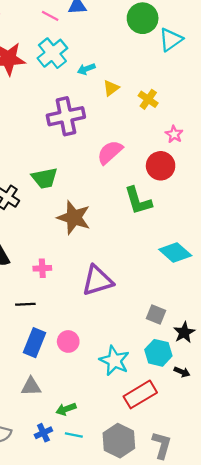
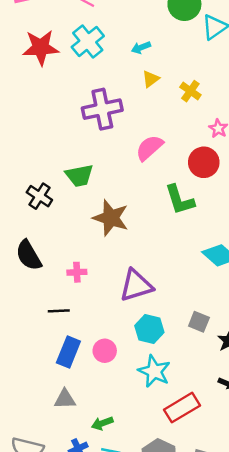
cyan arrow: (86, 69) -> (141, 48), moved
cyan hexagon: (158, 353) -> (149, 329), moved

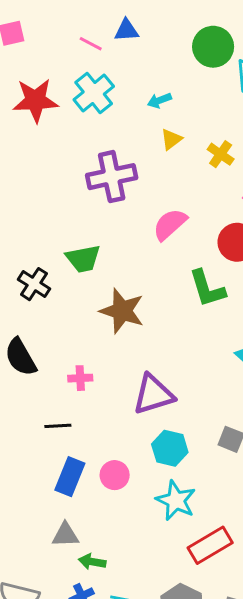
green arrow: (102, 423) -> (92, 562), moved, turned 30

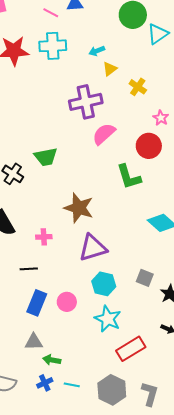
cyan cross: (94, 93) -> (53, 46), turned 36
yellow triangle: (171, 139) -> (110, 69), moved
purple cross: (112, 177) -> (86, 102), moved
brown star: (122, 311) -> (79, 208), moved

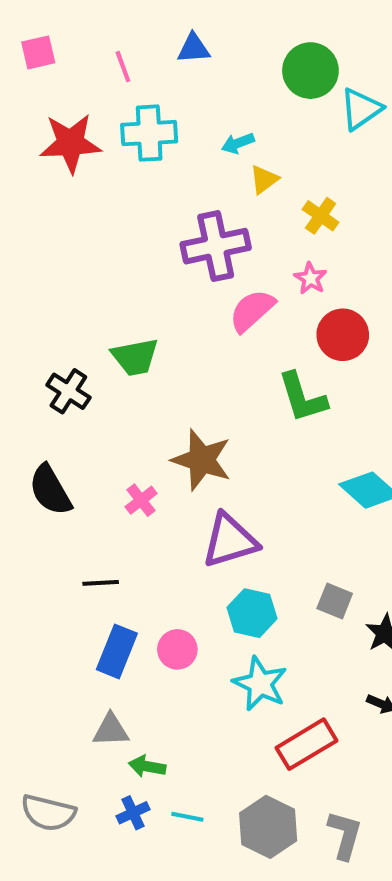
pink line: (51, 13) -> (123, 67), moved, turned 42
pink star: (161, 118) -> (310, 278), moved
pink cross: (44, 237) -> (141, 500), moved, turned -35

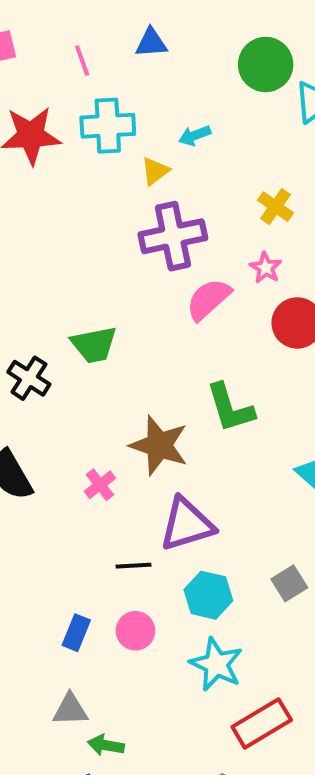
yellow triangle: (264, 179) -> (155, 171), moved
green L-shape: (302, 397) -> (230, 408), moved
black line: (101, 583) -> (133, 566), moved
gray square: (335, 601) -> (289, 583), turned 36
blue rectangle: (117, 651) -> (76, 633), size x0.7

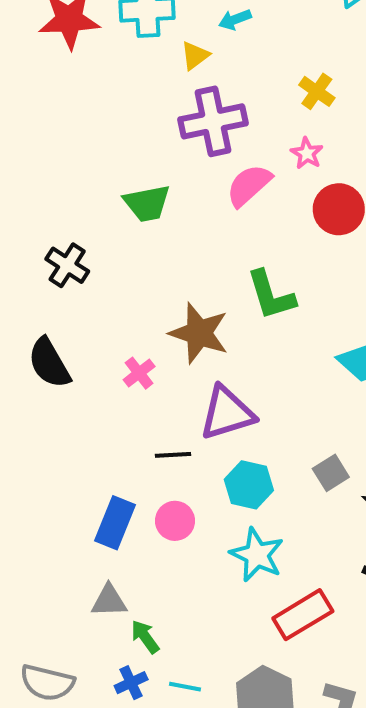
green trapezoid: (94, 345) -> (147, 203), moved
blue rectangle: (76, 633) -> (115, 523), size x1.4
green arrow: (106, 745) -> (145, 637), turned 44

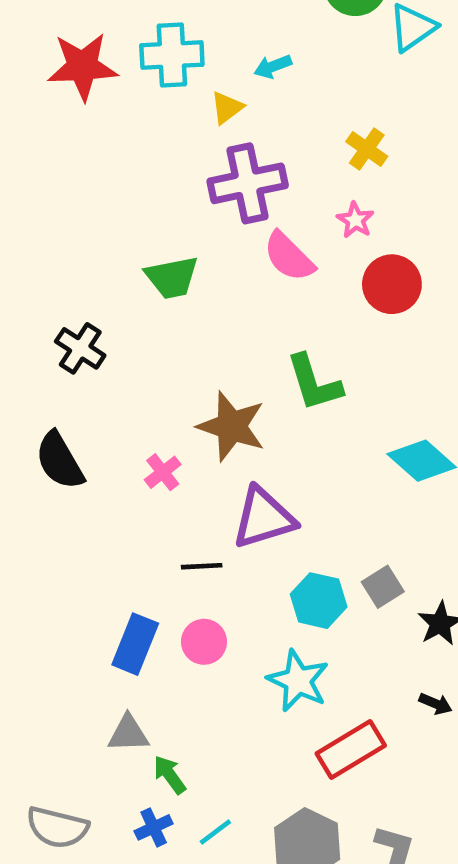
pink semicircle: (249, 185) -> (289, 257), turned -93
cyan hexagon: (249, 485) -> (319, 601), moved
cyan line: (185, 687) -> (215, 832), turned -48

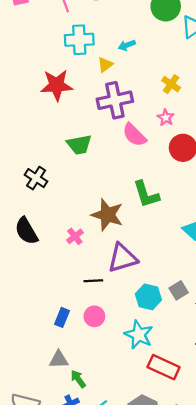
red star: (83, 66) -> (57, 85), moved
blue rectangle: (135, 644) -> (62, 317), size x0.7
red rectangle: (351, 750) -> (164, 367), turned 56

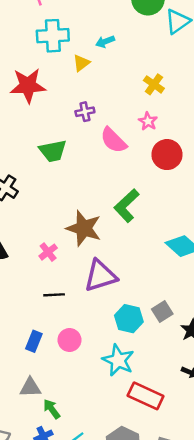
purple cross: (115, 100) -> (85, 112), moved, size x0.5
green L-shape: (146, 194) -> (127, 206), turned 64
black line: (93, 281) -> (54, 295), moved

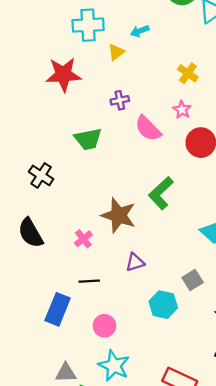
purple triangle: (100, 276) -> (135, 262), size x0.6
gray square: (162, 311) -> (193, 280), moved
blue rectangle: (34, 341) -> (58, 309), moved, size x1.5
cyan star: (118, 360) -> (114, 366), moved

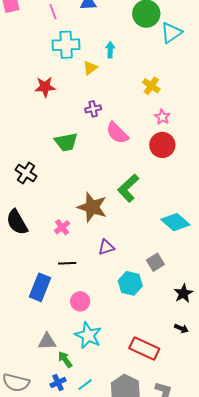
cyan arrow: (140, 31) -> (110, 50), turned 112
red star: (63, 74) -> (45, 87), size x0.7
pink star: (182, 110) -> (162, 117), moved

